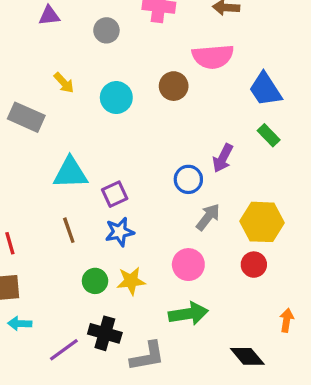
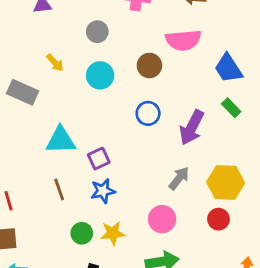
gray circle: (106, 30) -> (97, 32), moved
purple arrow: (223, 158) -> (192, 128), size x1.4
blue circle: (188, 179) -> (148, 113), moved

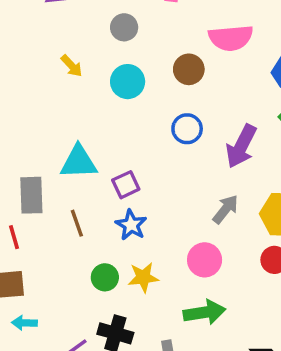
gray rectangle: (23, 92) -> (31, 195), moved, turned 64
blue star: (103, 191) -> (131, 225), turned -30

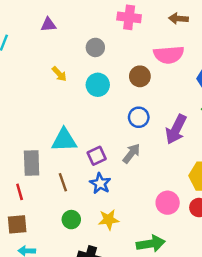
gray arrow: (226, 209) -> (131, 153), moved
pink circle: (205, 260) -> (168, 203), moved
green circle: (105, 277) -> (71, 220), moved

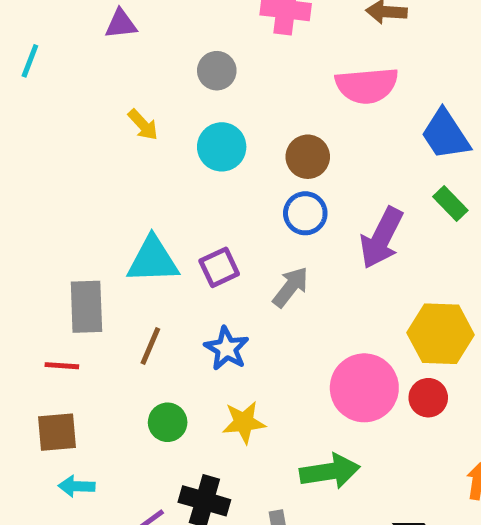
brown circle: (140, 76) -> (308, 157), moved
purple square: (97, 156) -> (219, 267), moved
brown line: (63, 182) -> (150, 346), turned 42
red line: (20, 192) -> (62, 366), turned -70
pink circle: (168, 203) -> (364, 388), size x1.4

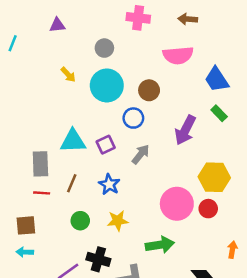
cyan circle: (222, 147) -> (107, 85), size x1.4
blue circle: (305, 213) -> (133, 118), moved
red line: (62, 366) -> (42, 193), moved
cyan arrow: (77, 486) -> (25, 252), moved

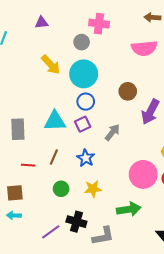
pink cross: (138, 18) -> (99, 24), moved
yellow arrow: (68, 75) -> (51, 65), size x1.5
brown circle: (149, 90) -> (128, 91), moved
blue circle: (133, 118) -> (86, 102), moved
gray rectangle: (40, 164) -> (18, 129), moved

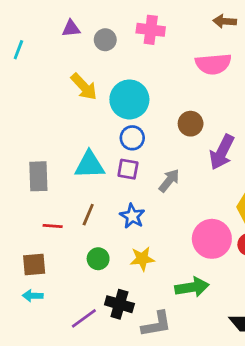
gray circle: (82, 42) -> (105, 40), moved
purple square: (83, 124) -> (128, 169), turned 35

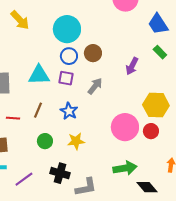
yellow arrow: (84, 87) -> (20, 20), moved
brown circle: (191, 124) -> (93, 53), moved
purple arrow: (222, 152) -> (132, 66), size x0.7
green arrow: (192, 287) -> (125, 168), moved
purple line: (84, 318) -> (24, 179), moved

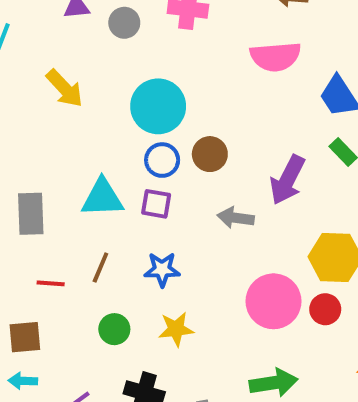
purple arrow: (132, 66) -> (287, 180), size x1.4
gray arrow: (95, 86) -> (236, 218), moved, turned -120
blue star: (69, 111) -> (162, 269), turned -30

